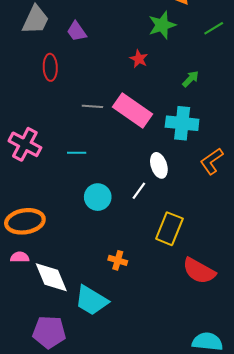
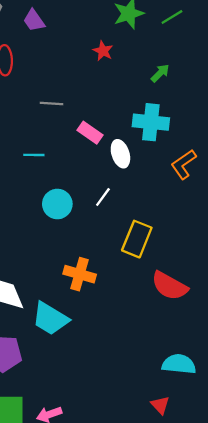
green line: (214, 28) -> (172, 17), moved
pink rectangle: (133, 111) -> (90, 133), moved, size x0.6
white ellipse: (159, 165) -> (120, 154), moved
orange cross: (118, 260) -> (80, 274), size x1.5

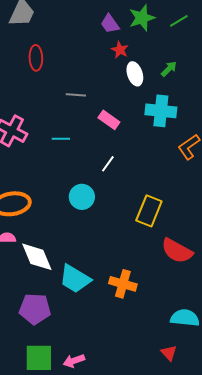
purple trapezoid: (34, 20) -> (110, 24), moved
white ellipse: (120, 154) -> (135, 74), moved
white line: (103, 197) -> (108, 164), moved
cyan circle: (57, 204) -> (82, 197), moved
orange cross: (80, 274) -> (123, 284), moved

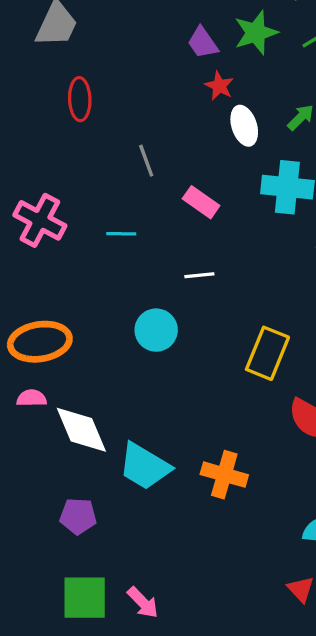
gray line: (76, 95) -> (146, 161), turned 66
white line: (108, 164) -> (199, 275), turned 48
purple pentagon: (35, 309) -> (78, 516), size x0.7
pink arrow: (74, 361) -> (143, 603), turned -115

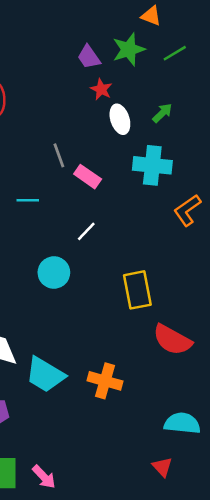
gray line: (146, 161) -> (59, 155), moved
white line: (199, 275) -> (86, 231), turned -40
yellow rectangle: (267, 353) -> (137, 290), turned -33

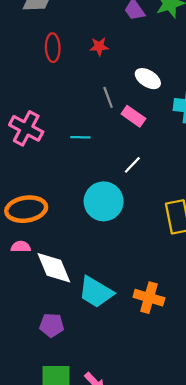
red star: (101, 89) -> (99, 47), moved, turned -30
white ellipse: (120, 119) -> (148, 79), moved, turned -40
cyan circle: (54, 273) -> (104, 201), size x1.4

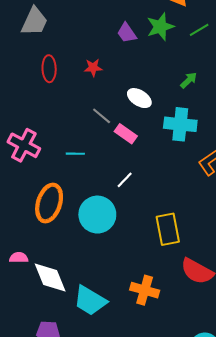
gray line: (108, 97) -> (102, 116), turned -30
orange ellipse: (26, 209) -> (49, 203), moved, turned -63
orange cross: (149, 298) -> (145, 290), moved

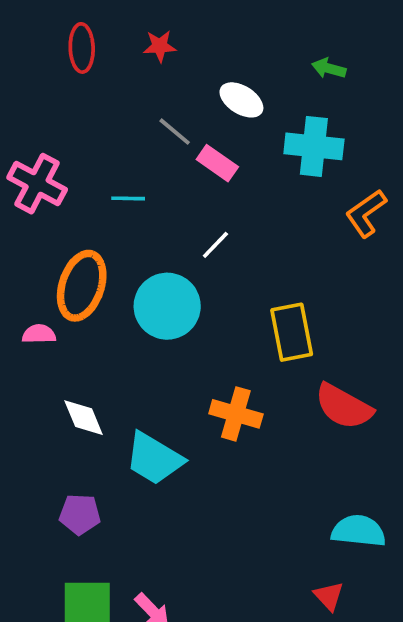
green arrow: (189, 80) -> (329, 68), turned -120
pink semicircle: (19, 258) -> (39, 334), moved
white diamond: (50, 278) -> (84, 418), size x0.7
orange cross: (145, 290) -> (236, 414), moved

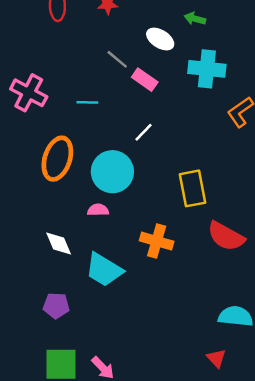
green arrow: (329, 68) -> (195, 19), moved
pink semicircle: (39, 334) -> (98, 210), moved

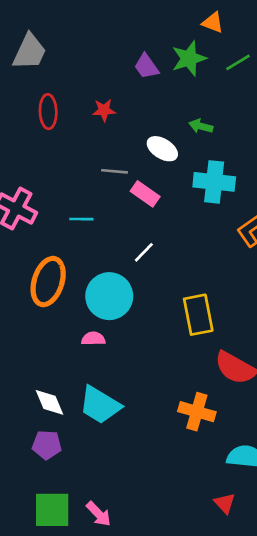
gray line: (117, 59) -> (115, 171), turned -35
orange cross: (157, 241) -> (197, 412), moved
white diamond: (59, 243) -> (49, 402), moved

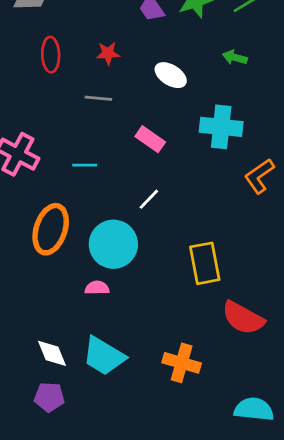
green arrow: (201, 126) -> (235, 57), moved
white ellipse: (162, 149) -> (171, 75), moved
gray line: (115, 171) -> (98, 98), moved
orange cross: (197, 412) -> (182, 363), moved

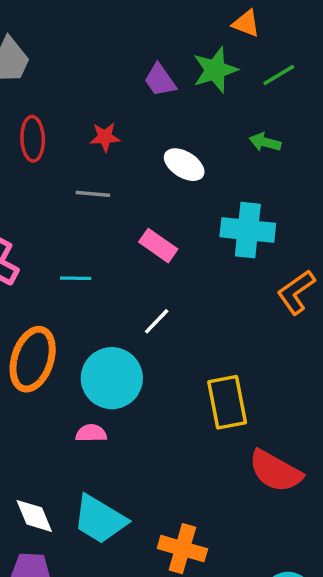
orange cross: (182, 363) -> (182, 549), moved

